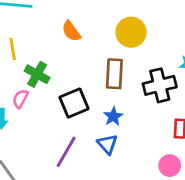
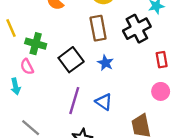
pink semicircle: (20, 99) -> (27, 67), turned -42
blue triangle: (107, 144) -> (104, 102), moved

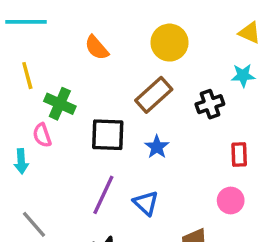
brown rectangle: (98, 28) -> (154, 95), turned 50
black cross: (137, 29) -> (210, 104), size x0.7
black square: (71, 60) -> (108, 135), turned 30

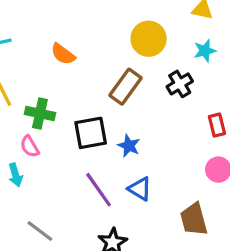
yellow circle: (169, 43) -> (149, 39), moved
blue star: (157, 147) -> (129, 146), moved
purple line: (103, 195) -> (99, 190), turned -48

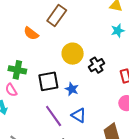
yellow circle: (149, 39) -> (73, 54), moved
black cross: (180, 84) -> (96, 65), moved
brown rectangle: (126, 87) -> (57, 15), moved

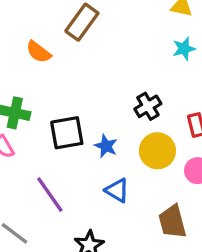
yellow circle: (73, 54) -> (157, 151), moved
purple line: (54, 116) -> (50, 195), moved

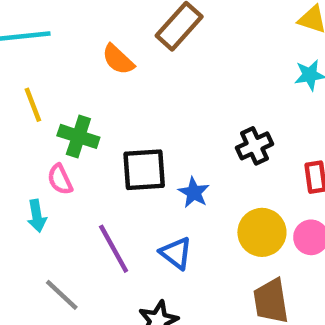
yellow circle: (157, 151) -> (262, 232), moved
blue triangle: (117, 190) -> (176, 253), moved

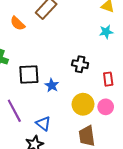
black cross: (254, 146) -> (80, 64), turned 35
blue triangle: (176, 253) -> (43, 124), moved

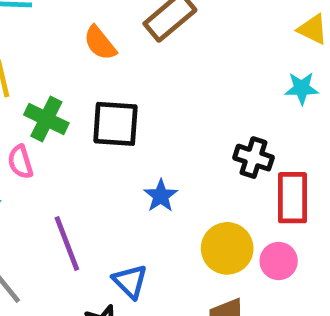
black cross: (80, 64) -> (254, 158), moved
black square: (29, 75) -> (115, 124), moved
red rectangle: (108, 79) -> (292, 198), size x1.5

